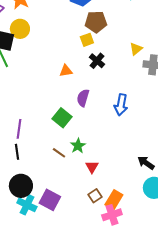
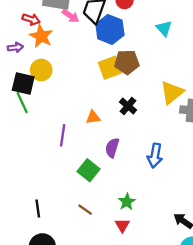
yellow square: (87, 40) -> (110, 68), moved, size x1.5
yellow triangle: (136, 49) -> (172, 93), size x1.6
purple line: (19, 129) -> (63, 135), moved
green star: (78, 146) -> (127, 202), moved

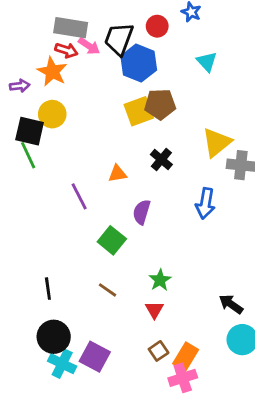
red arrow: (31, 19) -> (66, 50), moved
purple line: (63, 135) -> (79, 196), turned -35
blue arrow: (155, 156) -> (205, 203), moved

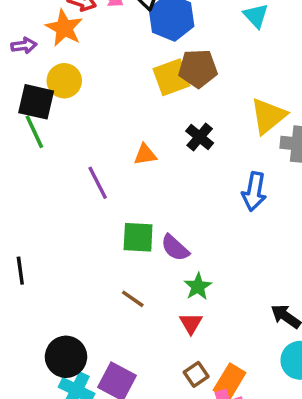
purple semicircle: (142, 212) -> (175, 248), moved, turned -65
green square: (112, 240) -> (138, 237), turned -36
black line: (48, 289) -> (20, 271), moved

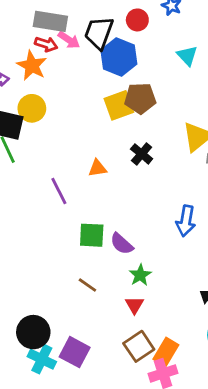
blue arrow: (254, 192) -> (186, 221), moved
brown square: (196, 374) -> (139, 346), size x1.5

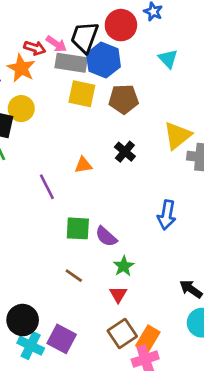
red circle: (137, 20) -> (121, 25), size x1.5
gray rectangle: (50, 21) -> (71, 63), moved
yellow square: (119, 105) -> (82, 94), moved, turned 32

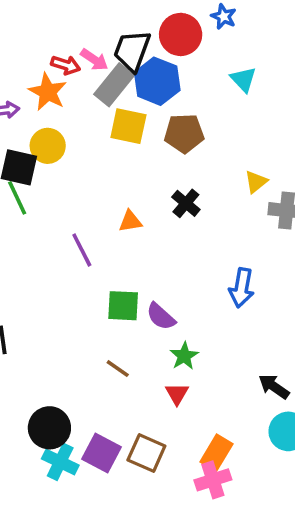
gray rectangle: (71, 63) -> (114, 85), turned -60
yellow triangle: (177, 135) -> (256, 182), size x0.6
brown square: (122, 333) -> (146, 453), moved, turned -32

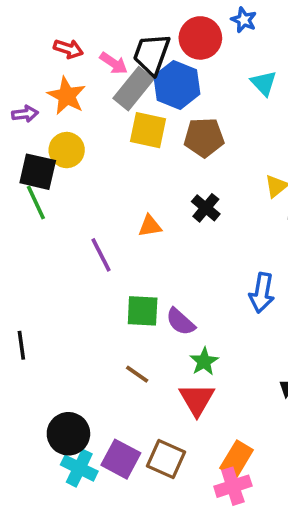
red arrow: (66, 65) -> (68, 49), moved
red triangle: (177, 394) -> (197, 399), size x1.5

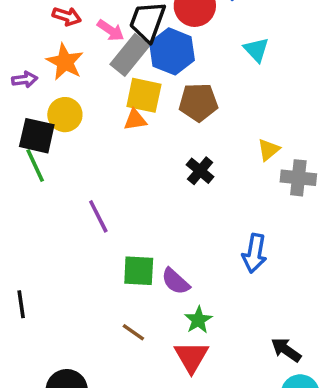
orange triangle: (150, 226) -> (135, 120), moved

